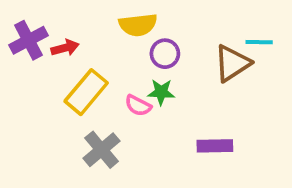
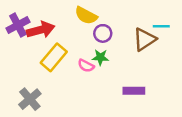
yellow semicircle: (138, 25) -> (86, 15), turned 35
red arrow: (65, 48) -> (41, 30), size x1.6
gray cross: (102, 150) -> (30, 99), moved

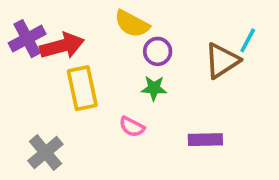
cyan line: (161, 26) -> (248, 40), turned -63
yellow rectangle: (54, 57) -> (82, 88), turned -52
pink semicircle: (86, 66) -> (132, 127), moved

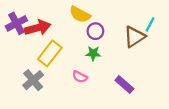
yellow rectangle: (82, 88) -> (50, 53), turned 50
purple rectangle: (205, 140) -> (124, 85), turned 42
gray cross: (45, 152) -> (33, 80), moved

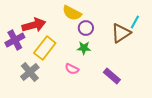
purple cross: (16, 23) -> (15, 40), moved

